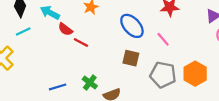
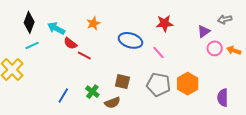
blue ellipse: (132, 26) -> (130, 40), turned -30
brown square: (131, 58) -> (122, 82), moved
blue line: (58, 87) -> (63, 96), turned -42

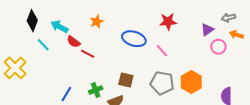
cyan line: (32, 45) -> (43, 45), moved, turned 72
orange arrow: (234, 50) -> (237, 35), moved
green cross: (92, 92) -> (96, 90), turned 32

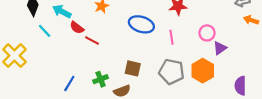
purple triangle: (207, 30) -> (220, 48), moved
pink circle: (218, 47) -> (207, 33), moved
pink line: (162, 51) -> (172, 37), turned 32

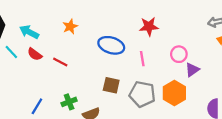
red semicircle: (77, 28) -> (35, 54), moved
brown square: (133, 68) -> (111, 85), moved

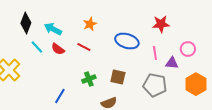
red line: (60, 62) -> (84, 47), moved
purple triangle: (192, 70) -> (172, 63), moved, turned 40
brown square: (111, 85) -> (118, 77), moved
orange hexagon: (174, 93) -> (196, 84), moved
green cross: (69, 102) -> (89, 79), moved

